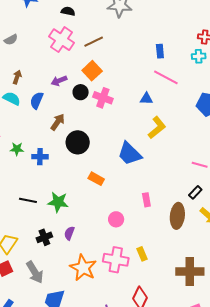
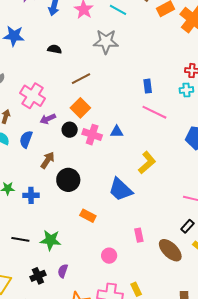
pink cross: (62, 40) -> (33, 96), moved
blue triangle: (146, 99) -> (117, 132), moved
brown ellipse: (177, 216) -> (170, 250), turned -50

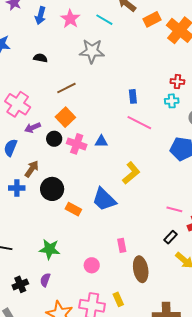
blue cross: (31, 195) -> (17, 188), moved
orange rectangle: (88, 216) -> (73, 209), moved
green star: (51, 240) -> (50, 249), moved
brown ellipse: (170, 250) -> (141, 269), moved, turned 35

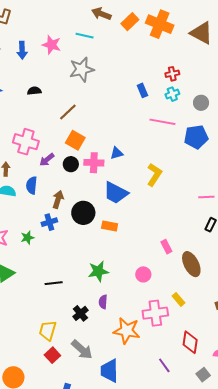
blue rectangle: (133, 96) -> (142, 90), moved
pink line: (139, 123) -> (162, 122), moved
blue trapezoid: (104, 199) -> (116, 193), moved

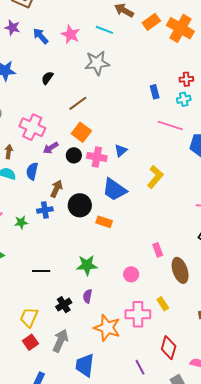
blue arrow: (22, 50) -> (41, 36), turned 132
black semicircle: (34, 91) -> (47, 78), turned -56
blue triangle: (117, 153) -> (121, 150), turned -32
gray arrow: (82, 350) -> (60, 341), turned -115

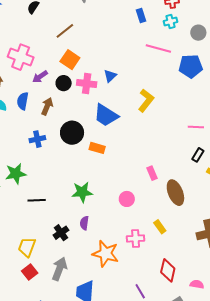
brown arrow: (56, 189) -> (47, 106), moved
green star: (21, 222) -> (16, 174), moved, size x1.5
pink cross: (138, 314) -> (136, 238), size x0.7

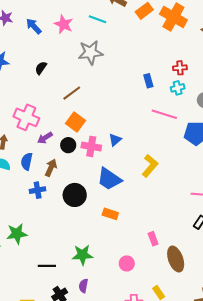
blue cross: (37, 139) -> (38, 190), moved
orange rectangle: (97, 148) -> (110, 214), moved
black line: (37, 200) -> (47, 266), moved

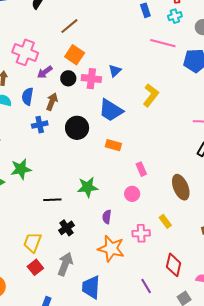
pink rectangle: (153, 239) -> (141, 169), moved
purple semicircle: (83, 286) -> (107, 217), moved

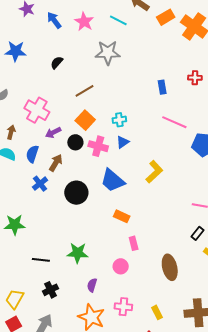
cyan cross: (175, 16) -> (119, 120), moved
blue cross: (40, 125) -> (40, 184), turned -35
orange rectangle: (113, 145) -> (122, 216), moved
yellow rectangle: (165, 221) -> (157, 312), moved

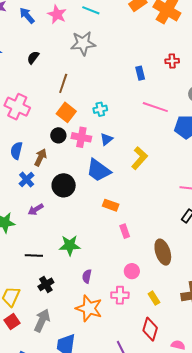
brown line: (85, 91) -> (63, 83), turned -36
purple arrow: (53, 133) -> (36, 209), moved
blue triangle: (123, 142) -> (106, 139), moved
pink circle: (121, 266) -> (132, 271), moved

